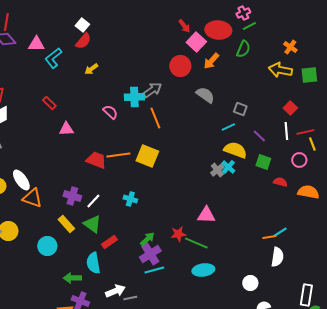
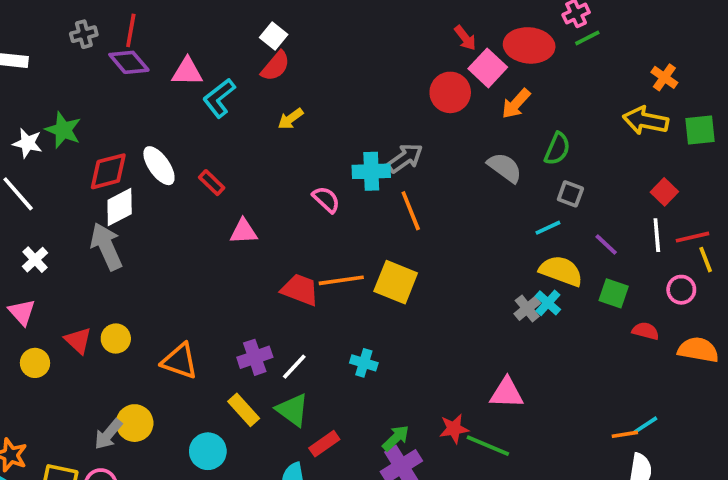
green semicircle: (243, 49) -> (557, 149), moved
red circle: (180, 66) -> (450, 92), moved
white ellipse: (21, 180) -> (159, 166), moved
purple cross: (72, 196) -> (255, 357), turned -36

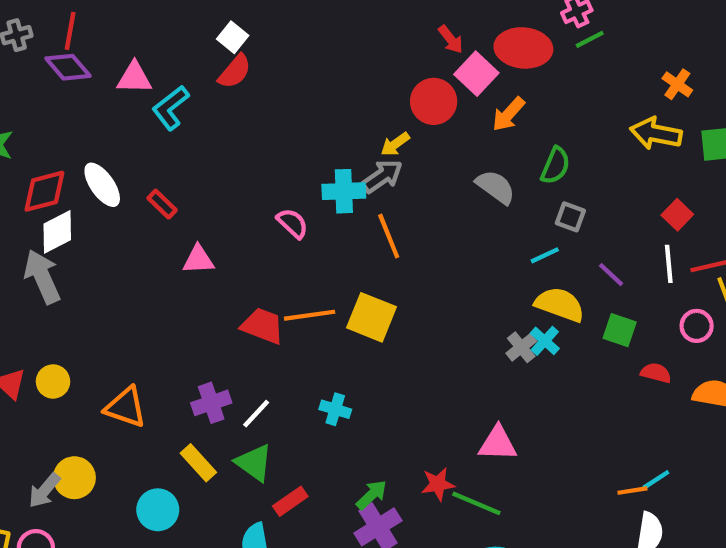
yellow arrow: (291, 119) -> (395, 144), moved

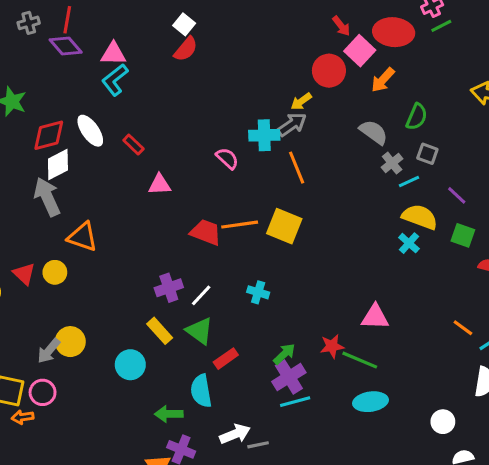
cyan L-shape: (171, 108) -> (115, 80), moved
gray cross: (521, 347) -> (392, 163), moved
orange triangle: (126, 407) -> (83, 237), moved
orange line: (632, 491) -> (463, 328), moved, turned 45

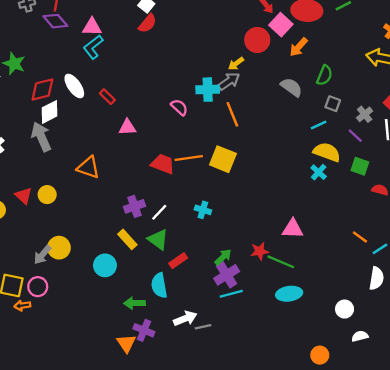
gray cross: (392, 163) -> (365, 114), moved
orange triangle: (83, 237) -> (88, 167), moved

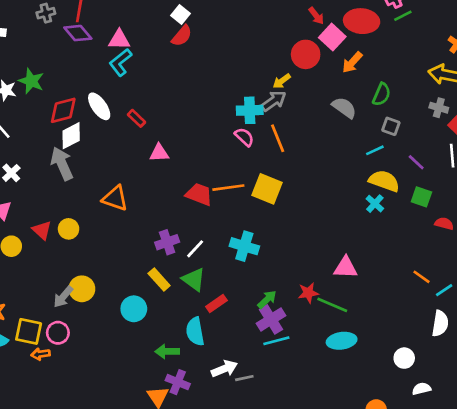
pink semicircle: (179, 107) -> (244, 137), moved
gray cross: (365, 114) -> (439, 108), moved, turned -35
cyan cross: (203, 210) -> (244, 246), size x1.5

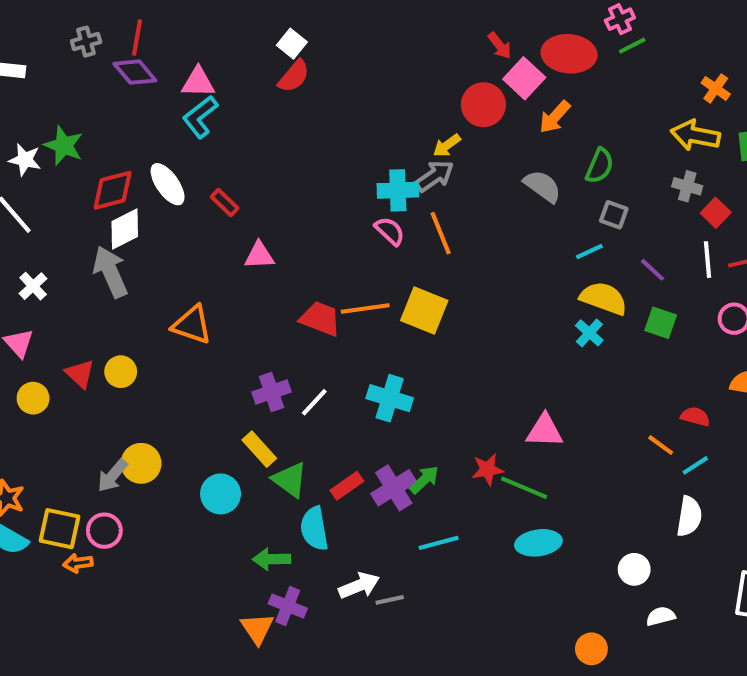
red semicircle: (444, 224) -> (695, 416), moved
green triangle: (194, 279) -> (290, 480), moved
purple cross: (271, 319) -> (394, 488), moved

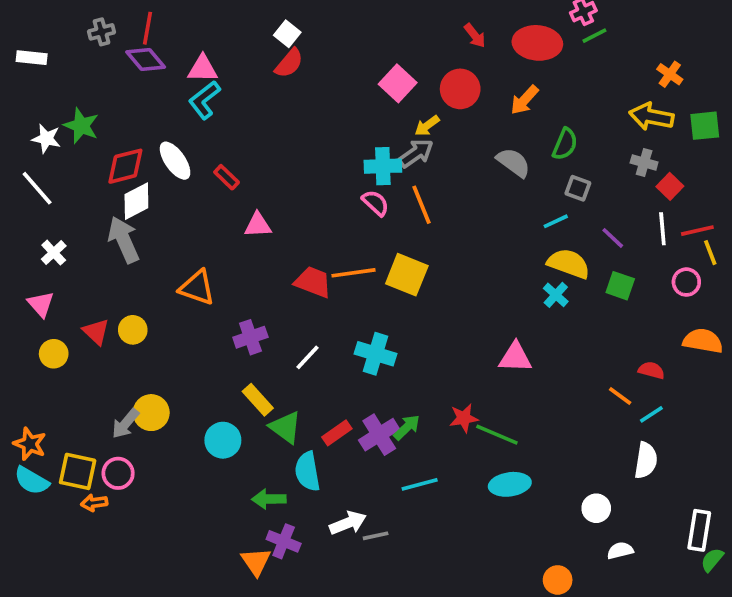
pink square: (524, 78) -> (398, 83), moved
purple cross: (271, 392) -> (250, 337), moved
pink triangle: (545, 431) -> (515, 357), moved

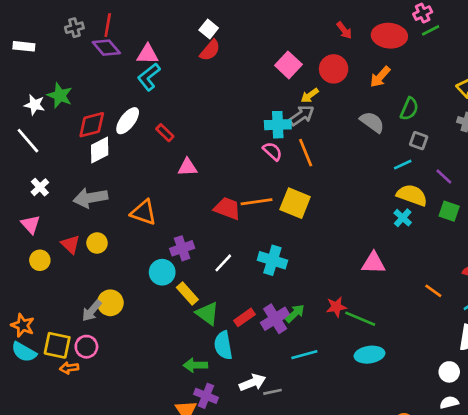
white ellipse: (175, 161) -> (128, 121), turned 72
gray arrow: (124, 240) -> (90, 198), moved, turned -76
orange line: (620, 396) -> (433, 291), moved
cyan circle: (223, 440) -> (162, 272), moved
white circle: (596, 508) -> (449, 372), moved

